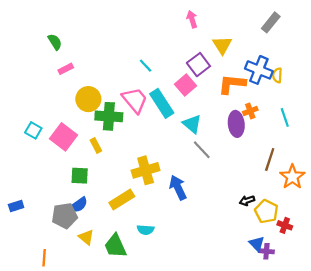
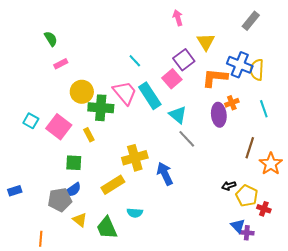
yellow semicircle: (277, 75) -> (257, 70), size x1.5

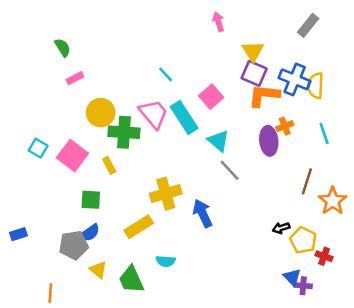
purple square: (184, 60) -> (254, 73), moved, turned -30

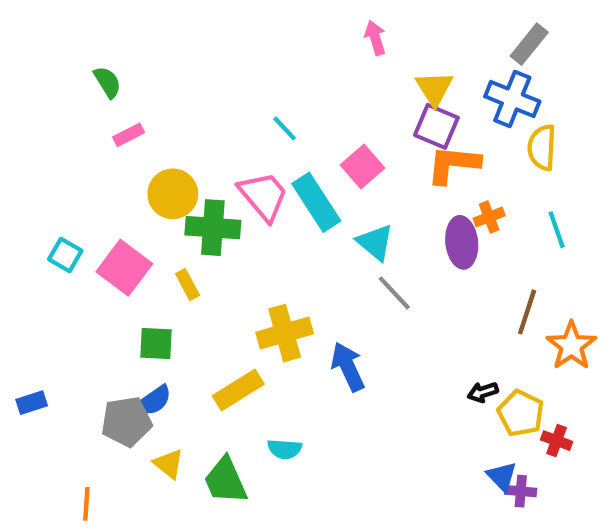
blue cross: (295, 79) -> (512, 99), moved

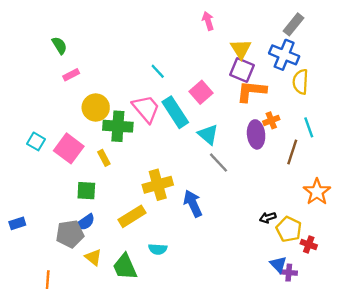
brown line: (527, 312) -> (292, 152), moved

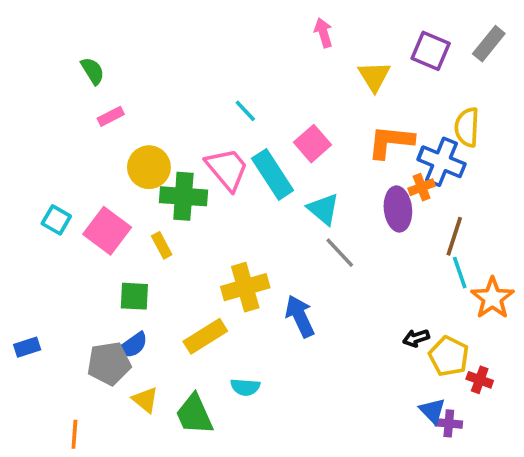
gray rectangle: (293, 24) -> (489, 44), moved
blue cross: (284, 55) -> (442, 162), moved
purple square: (242, 70) -> (431, 51), moved
cyan line: (309, 127) -> (460, 273), moved

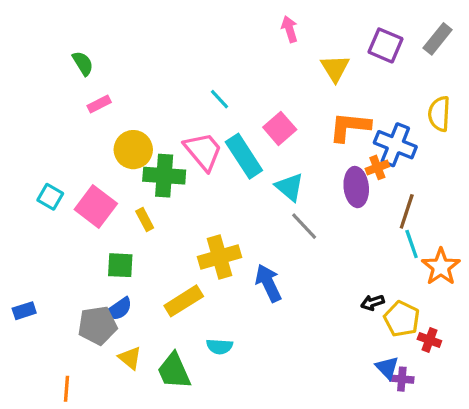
yellow semicircle: (467, 127) -> (439, 114), moved

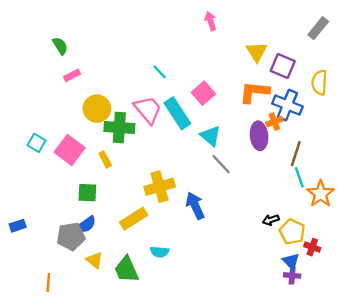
purple square: (386, 45) -> (283, 66), moved
yellow triangle: (335, 68) -> (257, 52), moved
blue triangle: (387, 368) -> (291, 261), moved

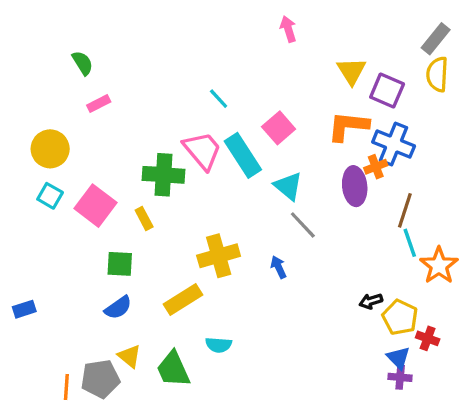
yellow semicircle: (319, 83) -> (437, 74), moved
yellow circle: (97, 109) -> (50, 149), moved
blue arrow: (195, 206) -> (279, 267), moved, size x0.6
gray pentagon: (71, 236) -> (100, 379), moved

